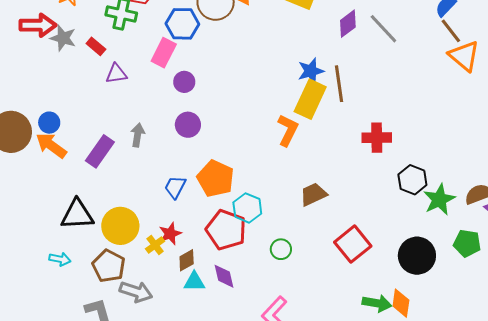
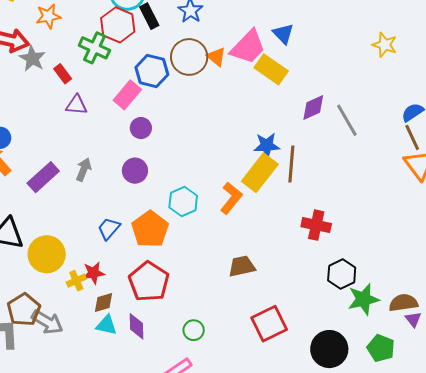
cyan hexagon: (247, 208) -> (183, 202), moved
green circle: (281, 249) -> (194, 330), moved
brown pentagon: (109, 266) -> (24, 310), moved

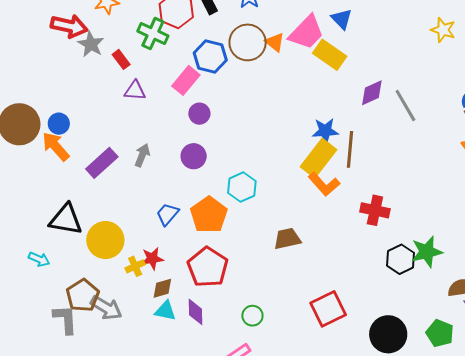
orange L-shape: (231, 198) -> (324, 184), moved, turned 100
brown trapezoid: (242, 266) -> (287, 239), moved
green star: (363, 299) -> (427, 252), moved

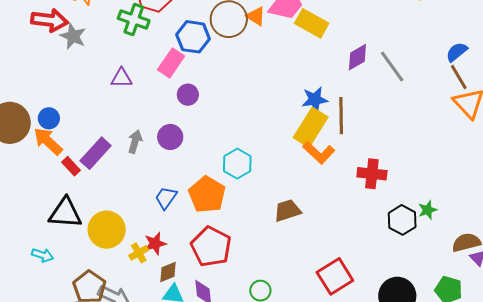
red rectangle: (121, 59) -> (71, 166), moved
purple circle: (194, 156) -> (170, 137), moved
green star: (427, 252) -> (428, 210), size x0.6

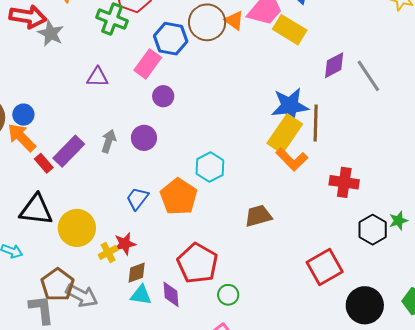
blue star: (315, 100) -> (290, 106), size x1.4
red pentagon: (211, 247) -> (198, 263), moved
red square: (335, 276) -> (325, 267), moved

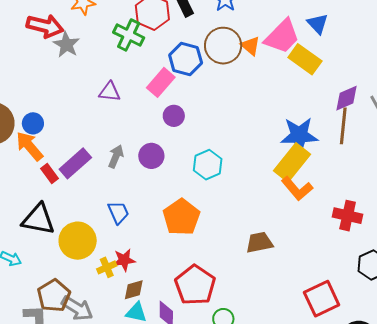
brown line: (316, 123) -> (343, 126), moved
cyan hexagon: (210, 167) -> (208, 165), moved
blue trapezoid: (137, 199) -> (118, 212), moved, turned 115

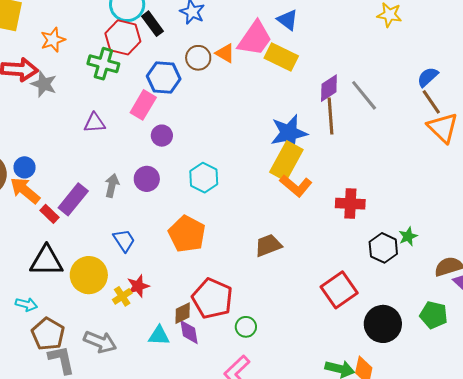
brown circle: (223, 46) -> (198, 58), size x0.7
brown diamond: (134, 290) -> (183, 313), moved
brown pentagon: (54, 296) -> (48, 334), moved

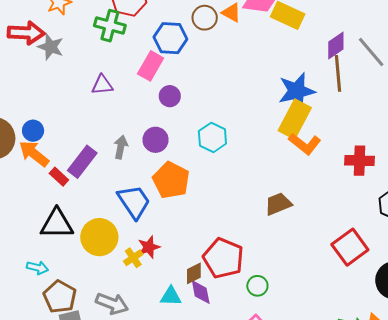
orange pentagon: (187, 234) -> (171, 180), moved
blue trapezoid: (124, 240) -> (134, 202), size x1.5

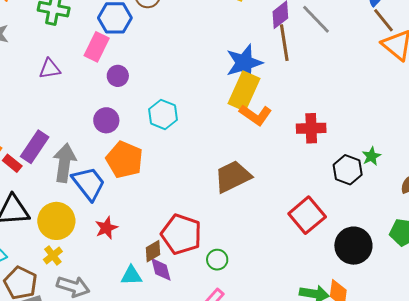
gray arrow: (121, 147) -> (64, 163), moved, size x1.6
brown trapezoid: (278, 204) -> (233, 177), size x1.4
yellow cross: (133, 258) -> (53, 255), moved

